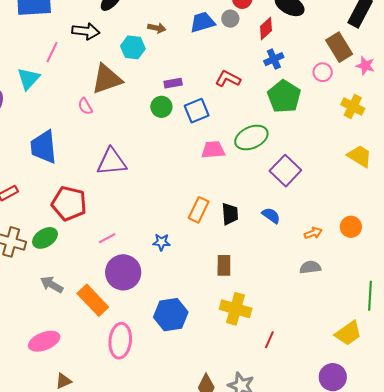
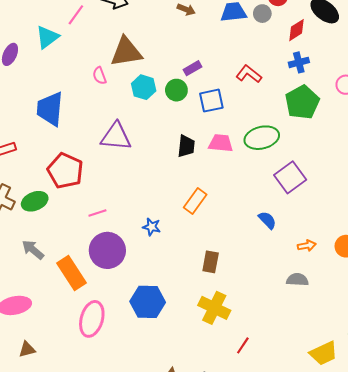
cyan hexagon: (133, 47) -> (144, 87), moved
purple rectangle: (173, 83) -> (193, 68), turned -30
black trapezoid: (230, 214) -> (186, 146), moved

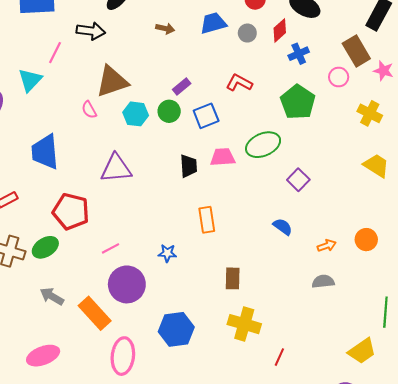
gray circle: (262, 14) -> (247, 33), moved
blue cross: (299, 62) -> (299, 54), moved
purple square: (290, 177) -> (298, 180), size x0.7
orange rectangle: (195, 201) -> (207, 220), turned -35

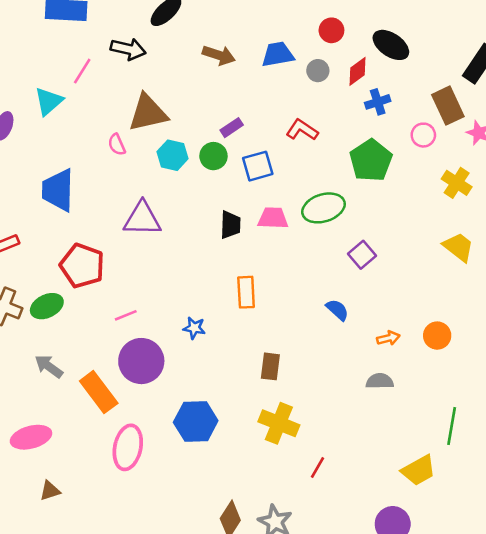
brown arrow: (165, 29) -> (219, 55), size x1.4

